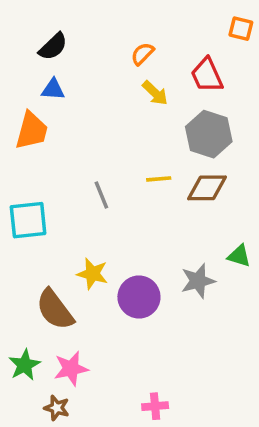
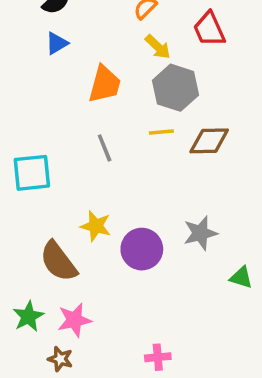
blue triangle: (53, 89) -> (57, 43), turned -35
orange trapezoid: (32, 131) -> (105, 84), moved
gray hexagon: (209, 134) -> (176, 88), moved
green triangle: (239, 256) -> (241, 277), moved

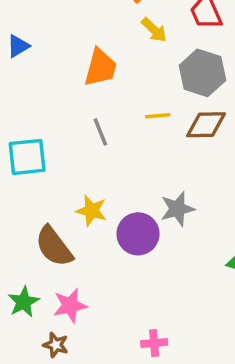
blue triangle: (57, 43) -> (18, 46), moved
gray hexagon: (176, 88) -> (202, 73), moved
gray star: (200, 233) -> (177, 209), moved

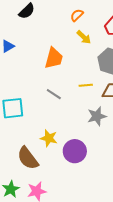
gray line: (100, 132) -> (54, 94), turned -35
gray star: (177, 209) -> (97, 116), moved

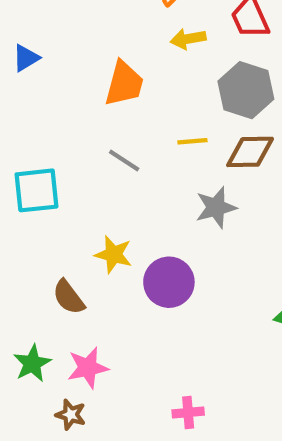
yellow arrow: (84, 37) -> (188, 39), turned 126
brown semicircle: (28, 158) -> (69, 297), size x0.7

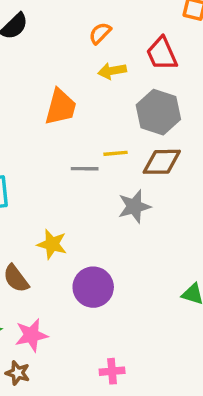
gray line: (124, 160) -> (85, 169), moved, turned -32
purple circle: (169, 282) -> (93, 287), moved

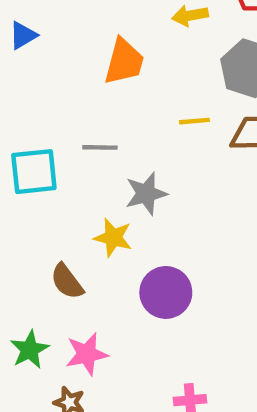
gray line: (85, 169) -> (100, 147), moved
gray star: (134, 206) -> (146, 194), moved

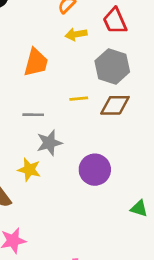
gray line: (100, 147) -> (33, 115), moved
purple circle: (166, 292) -> (95, 170), moved

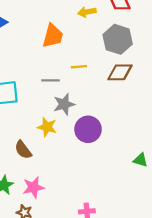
yellow line: (79, 99) -> (79, 67), moved
purple circle: (95, 170) -> (88, 129), moved

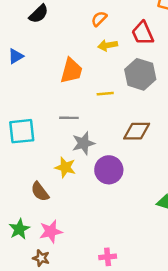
yellow line: (79, 67) -> (105, 94), moved
brown diamond: (120, 72) -> (137, 131), moved

